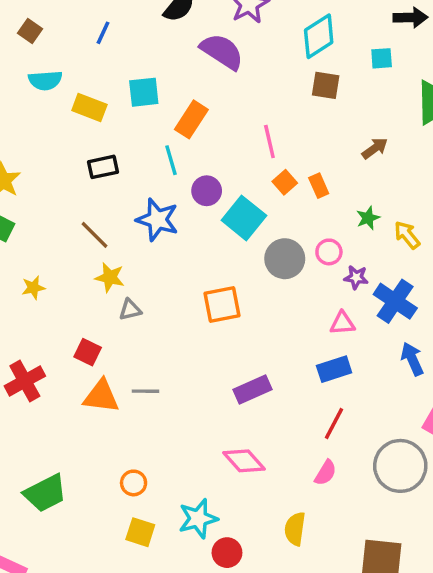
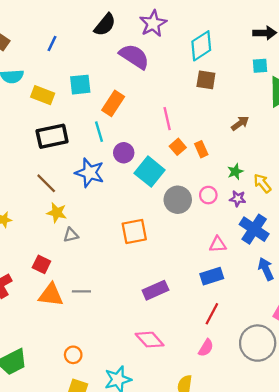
cyan square: (382, 58) -> (260, 66), moved
black rectangle: (103, 167) -> (52, 136), size x1.5
purple star: (356, 277) -> (238, 199), moved

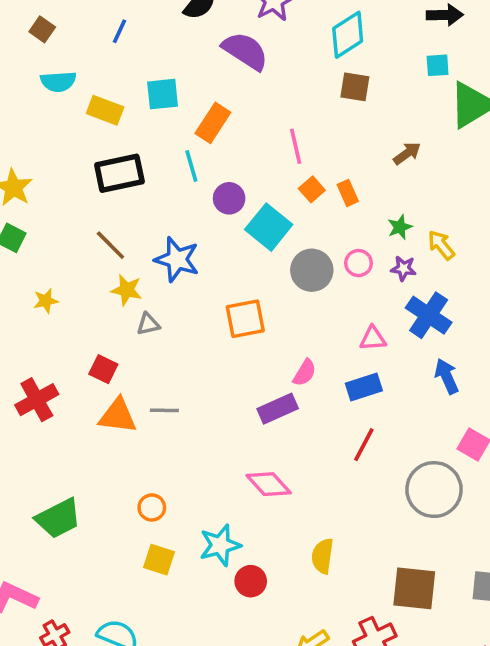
blue star: (90, 173) -> (177, 259), moved
pink semicircle: (206, 348) -> (305, 373), moved

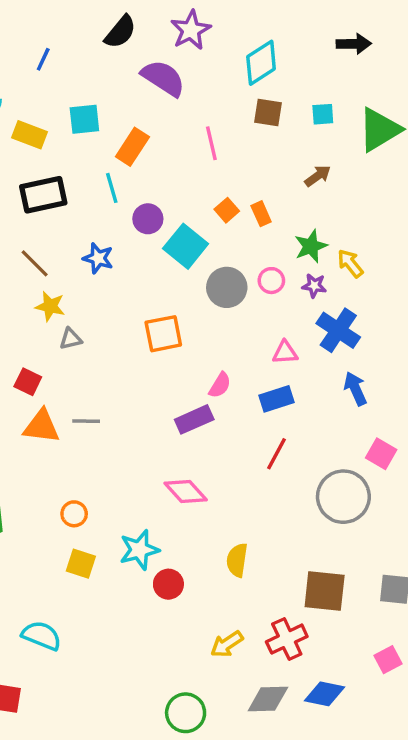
cyan square: (438, 65) -> (323, 114), moved
pink line: (296, 146) -> (211, 143), moved
green star: (400, 227) -> (311, 246), size x1.4
blue star: (177, 259) -> (98, 258), moved, size x0.7

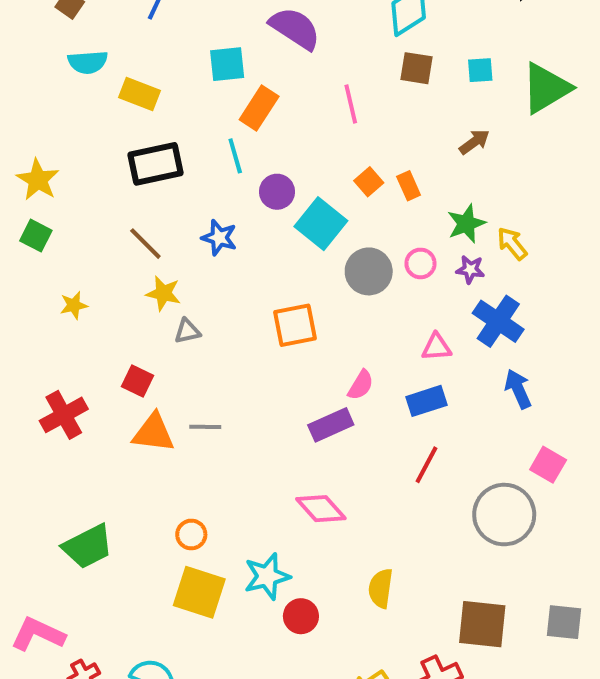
cyan square: (84, 119) -> (227, 64), moved
yellow square: (81, 564) -> (199, 592), size x1.5

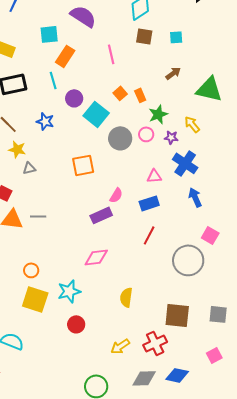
green triangle: (546, 88) -> (209, 89), moved, turned 44
green star: (466, 224) -> (158, 114), moved
pink diamond: (321, 509) -> (96, 257), turned -55
red circle: (301, 616) -> (76, 324), moved

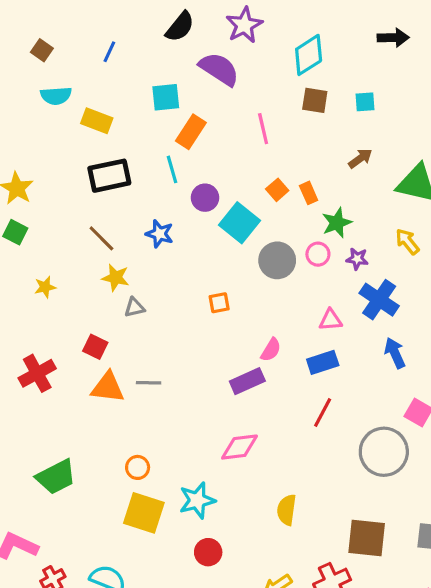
yellow arrow: (192, 124) -> (407, 242), moved
orange square: (83, 165) -> (219, 303), size x0.6

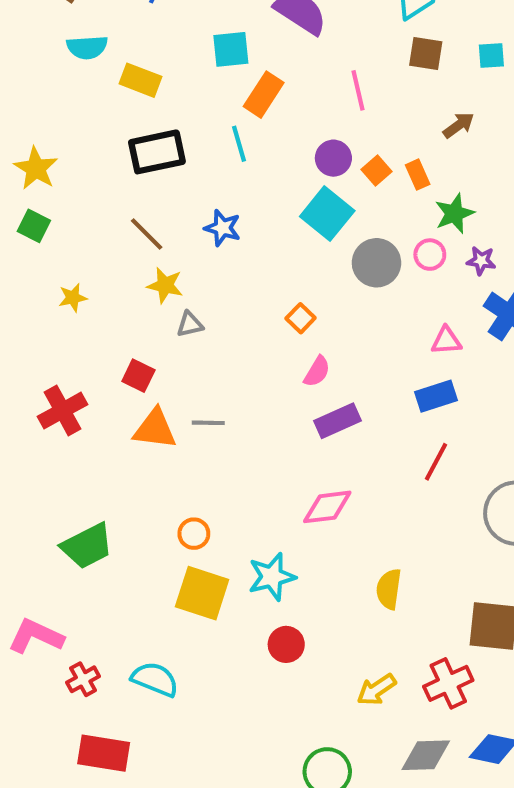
brown arrow: (360, 158) -> (459, 125), moved
purple circle: (205, 198) -> (333, 158), moved
orange square: (219, 303) -> (301, 318), turned -35
pink semicircle: (271, 350) -> (317, 372), moved

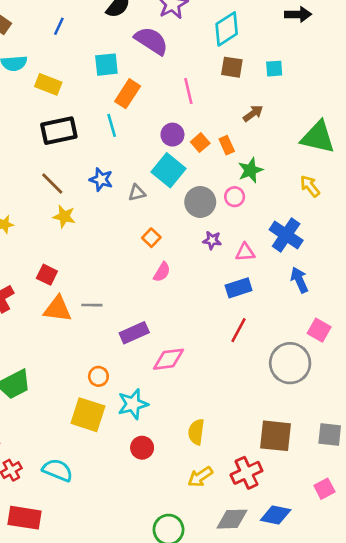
purple star: (481, 261) -> (212, 240), moved
gray triangle: (190, 324) -> (137, 193), moved
purple rectangle: (337, 421) -> (134, 333), moved
orange circle: (194, 534) -> (98, 376), moved
yellow semicircle: (389, 589) -> (196, 432), moved

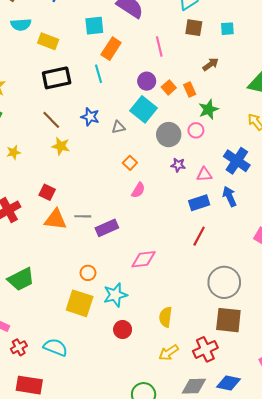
blue arrow: (299, 280) -> (229, 196), moved
purple rectangle: (134, 333) -> (107, 228), moved
gray circle: (290, 363) -> (224, 282), moved

